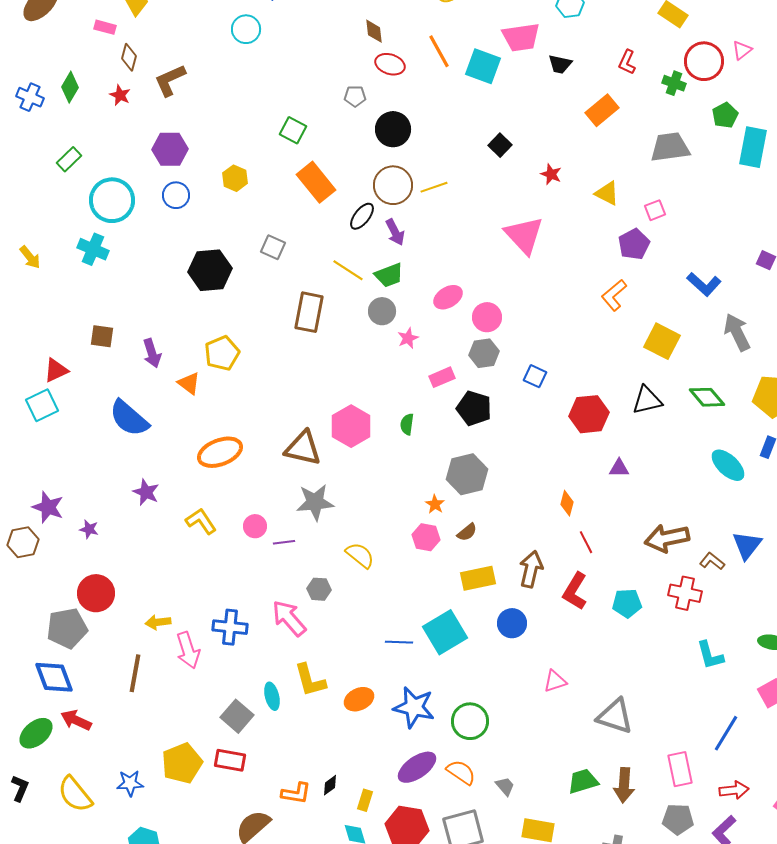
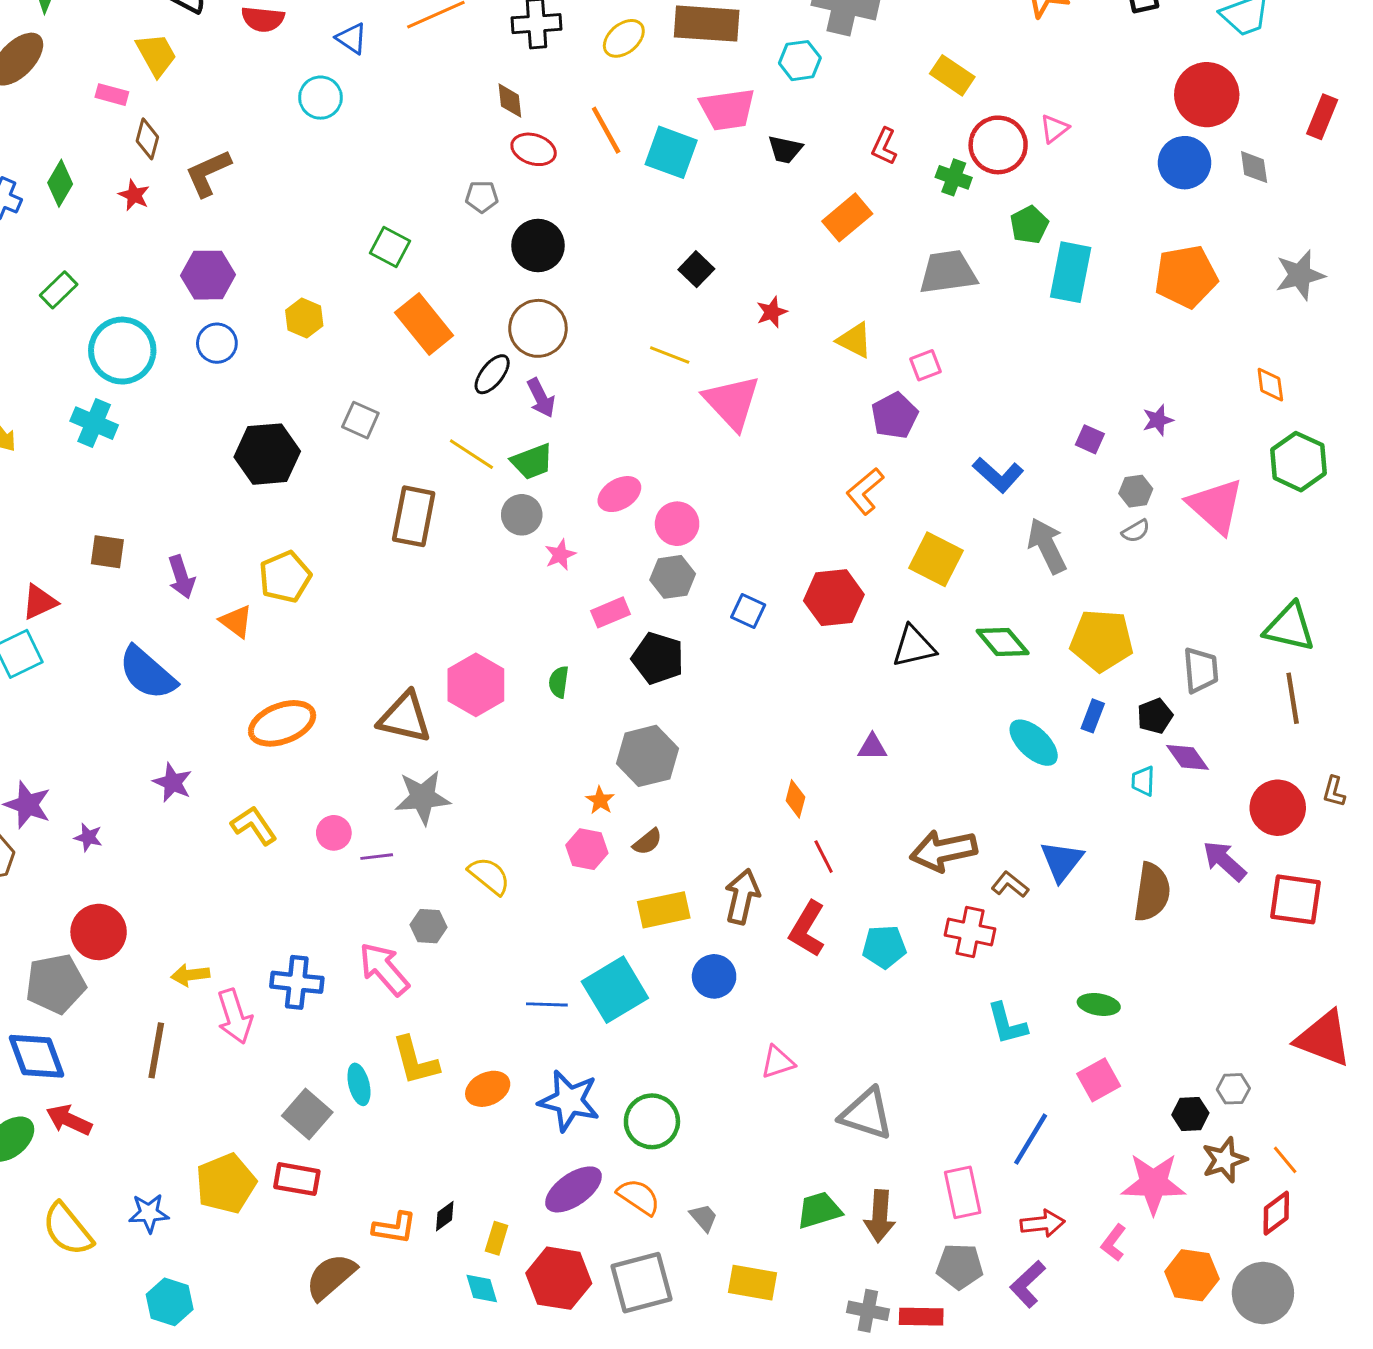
red star: (551, 174) -> (772, 312), turned 30
yellow line: (434, 187) -> (670, 355), moved, turned 40
red hexagon: (589, 414) -> (834, 598), moved

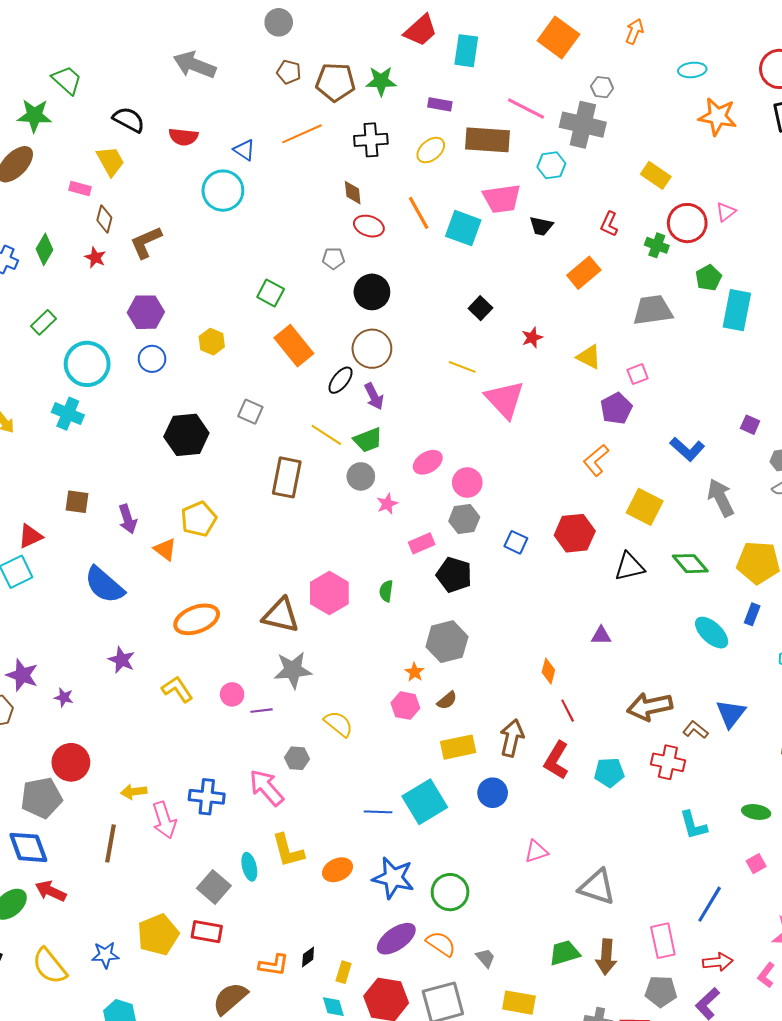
cyan circle: (321, 98) -> (223, 191), size x1.4
pink square: (1099, 1080) -> (756, 864), size x0.7

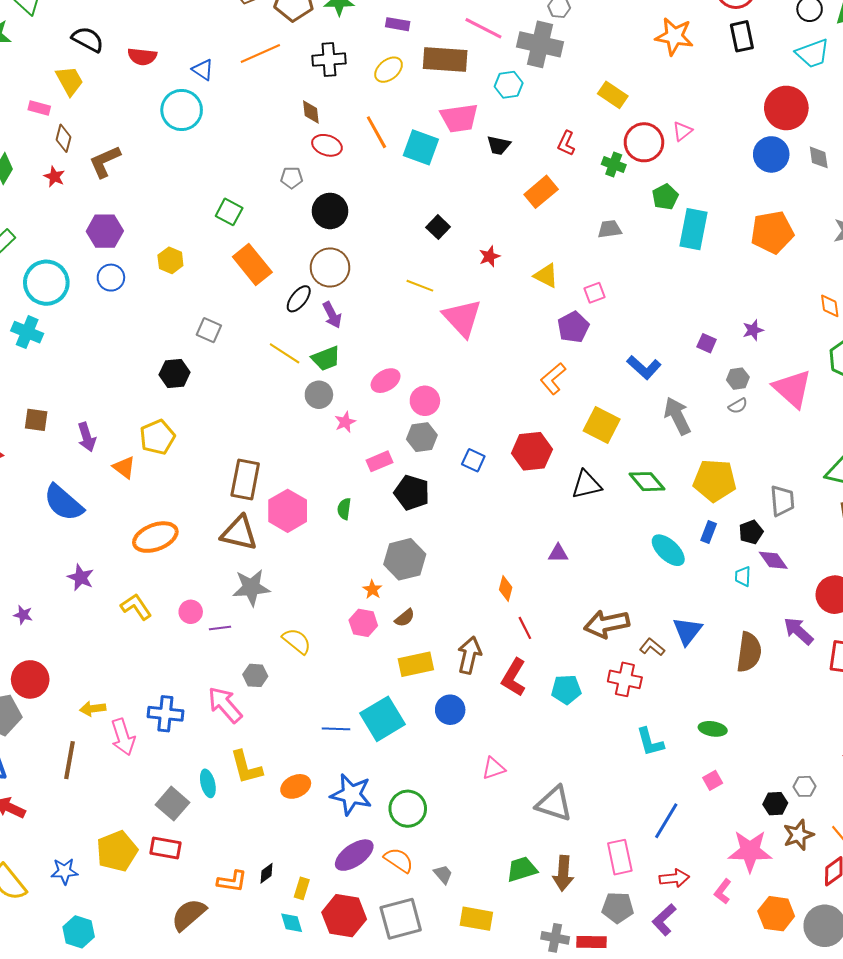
gray trapezoid: (653, 310) -> (610, 229), size x0.6
black hexagon: (186, 435) -> (175, 374), moved, size x0.7
brown rectangle: (287, 477) -> (245, 480), moved

